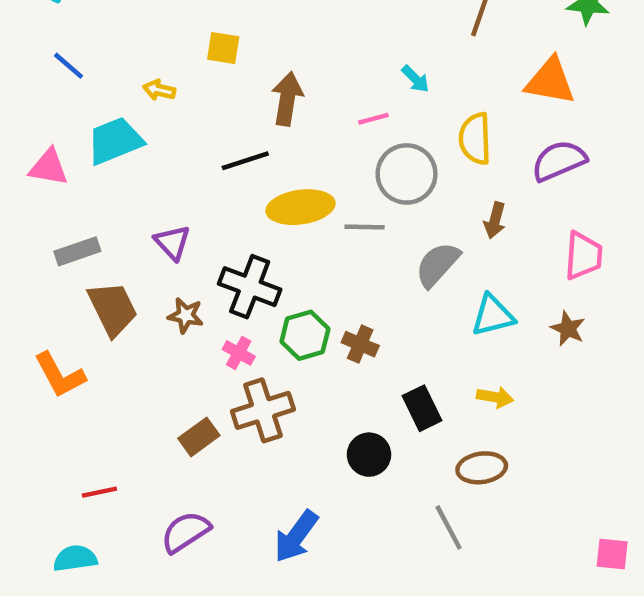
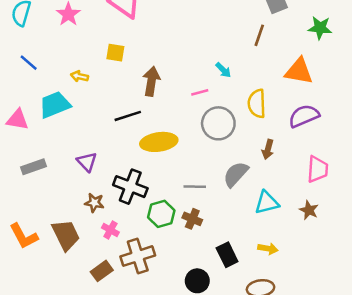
gray line: (365, 227) -> (195, 187), moved
brown trapezoid: (113, 309) -> (66, 235), moved
pink cross: (239, 353) -> (110, 230), moved

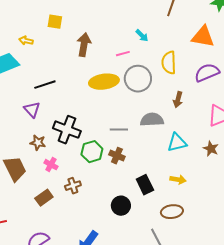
black line: (128, 116) -> (45, 85), moved
yellow ellipse: (159, 142) -> (104, 82), moved
gray semicircle: (236, 174) -> (152, 120), turned 45
brown cross: (138, 256) -> (73, 186), size x0.6

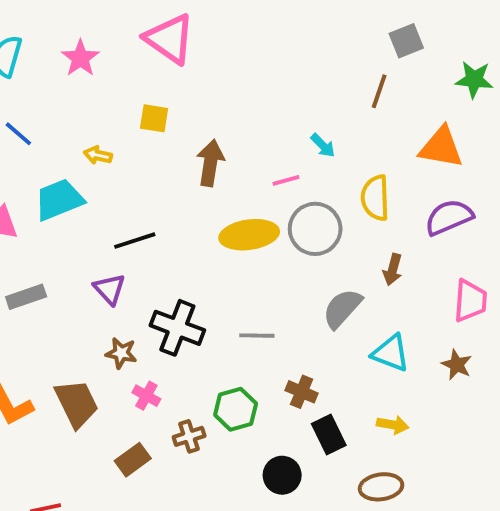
gray semicircle: (152, 120) -> (342, 308), turned -45
gray line: (119, 130) -> (257, 336), moved
cyan triangle: (177, 143) -> (391, 353), turned 35
green hexagon: (92, 152) -> (236, 409), moved
brown cross: (117, 156) -> (302, 392), moved

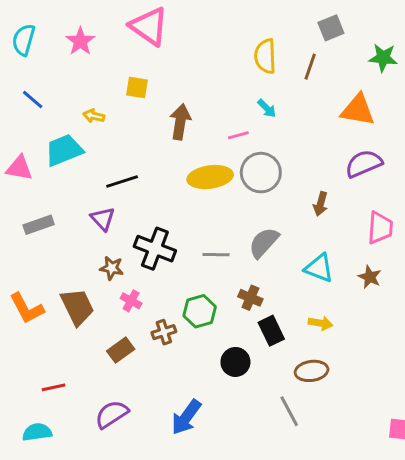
yellow semicircle: (375, 198) -> (265, 56), moved
gray semicircle: (342, 308) -> (264, 243), moved

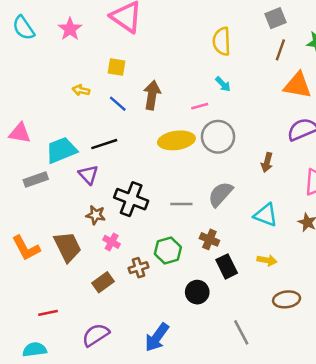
cyan semicircle: (24, 40) -> (24, 28), turned -50
brown line: (310, 67) -> (280, 50), moved
blue line: (33, 99) -> (118, 104), moved
cyan trapezoid: (64, 150) -> (61, 150), moved
brown ellipse: (312, 371) -> (287, 299), moved

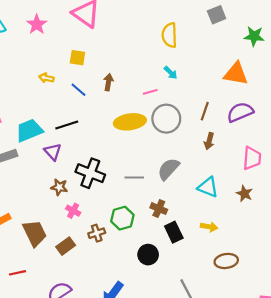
brown line: (280, 50) -> (205, 111), moved
brown arrow: (152, 95) -> (108, 82), size x0.7
brown trapezoid: (68, 247) -> (35, 233), moved

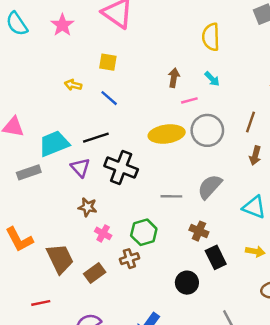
brown arrow: (108, 82) -> (174, 78), moved
black cross: (90, 173) -> (121, 168), moved
green hexagon: (122, 218) -> (144, 232), moved

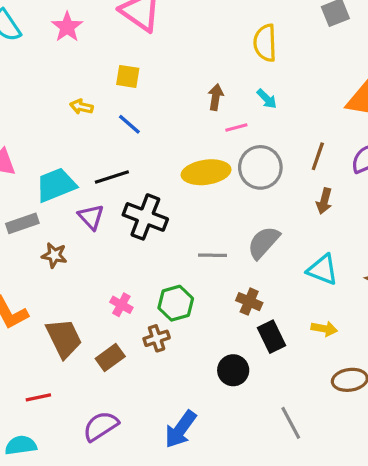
brown star: (88, 207) -> (54, 255), moved

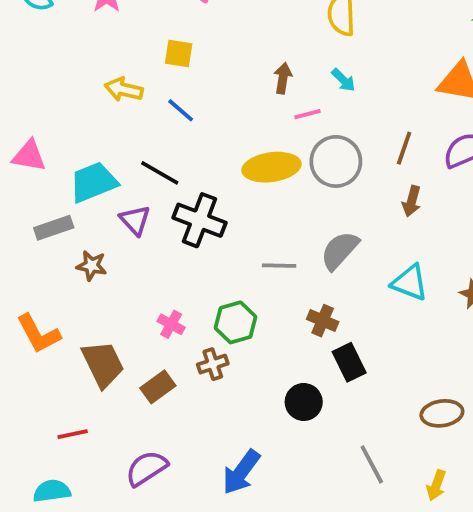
yellow arrow: (81, 107) -> (124, 89), size x1.4
black line: (112, 177) -> (160, 173), turned 48
yellow arrow: (324, 329) -> (436, 485), moved, turned 100

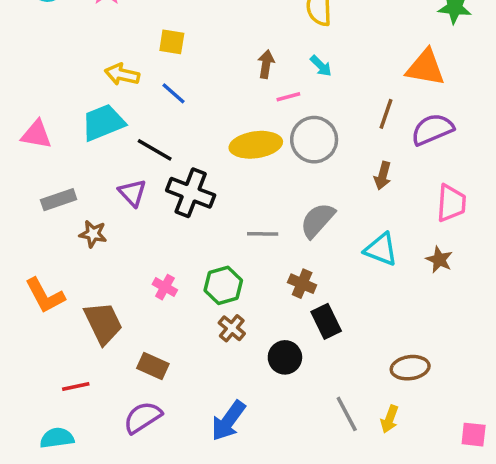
brown line: (404, 148) -> (386, 114), moved
cyan trapezoid: (93, 182) -> (103, 122), moved
brown cross: (213, 364) -> (232, 328), moved, turned -32
brown rectangle: (158, 387) -> (153, 366), moved, turned 60
yellow arrow: (436, 485) -> (390, 419), moved

